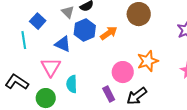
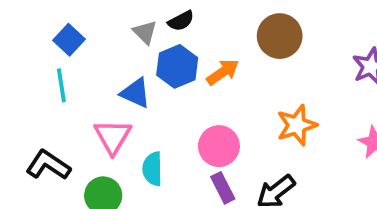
blue square: (38, 21) -> (69, 40), moved
pink circle: (123, 72) -> (219, 146), moved

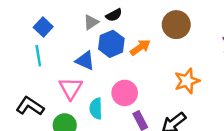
gray triangle: (145, 32) -> (91, 22), turned 42
pink circle: (219, 146) -> (125, 93), moved

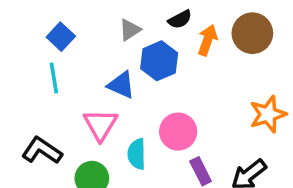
black semicircle: (114, 15) -> (180, 19), moved
orange arrow: (140, 47) -> (207, 40), moved, turned -36

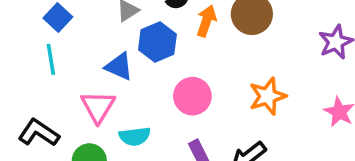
pink circle: (178, 132) -> (192, 96), moved
cyan semicircle: (137, 154) -> (135, 136), turned -96

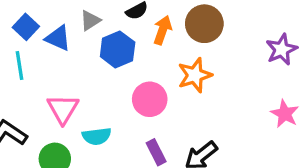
blue triangle: (119, 66) -> (58, 38), moved
orange star: (268, 96) -> (195, 75), moved

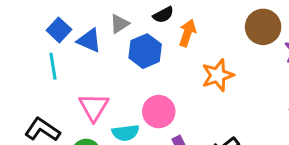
brown circle: (204, 24) -> (263, 27), moved
pink circle: (150, 99) -> (159, 112), moved

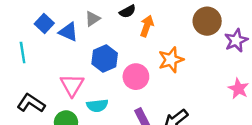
blue hexagon: (145, 51) -> (105, 59), moved
cyan line: (53, 66) -> (23, 52), moved
pink circle: (159, 112) -> (136, 77), moved

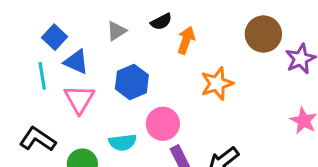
blue triangle: (68, 32) -> (76, 62), moved
cyan line: (23, 52) -> (42, 76), moved
pink circle: (136, 77) -> (163, 124), moved
pink triangle: (72, 85) -> (79, 99), moved

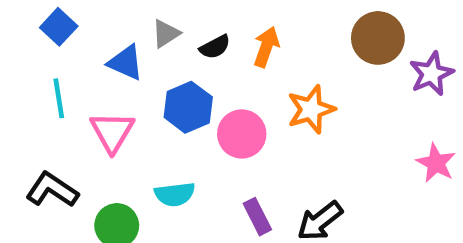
black semicircle: (161, 22) -> (215, 47), moved
blue square: (55, 37) -> (59, 27), moved
blue triangle: (76, 62) -> (126, 63), moved
pink circle: (163, 124) -> (242, 134), moved

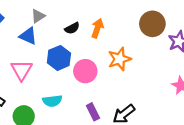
gray triangle: (166, 34) -> (38, 16), moved

